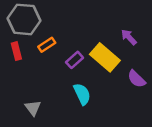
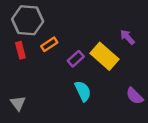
purple semicircle: (136, 79) -> (135, 96), moved
gray triangle: (33, 108) -> (18, 103), moved

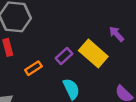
orange rectangle: (49, 44) -> (33, 68), moved

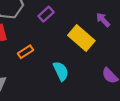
purple rectangle: (64, 56) -> (46, 14), moved

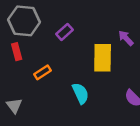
yellow rectangle: (81, 38) -> (103, 58), turned 50

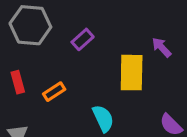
red rectangle: (17, 52) -> (18, 82), moved

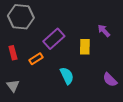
purple rectangle: (83, 39) -> (54, 39), moved, size x1.5
yellow rectangle: (132, 73) -> (85, 47), size x0.7

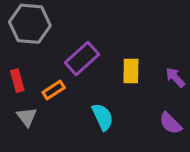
purple arrow: (104, 31) -> (175, 77), moved
gray triangle: (13, 86) -> (27, 117), moved

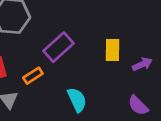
yellow rectangle: (131, 71) -> (112, 50), moved
purple arrow: (175, 77) -> (142, 64), turned 108

